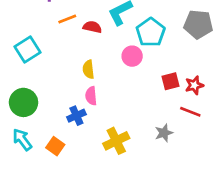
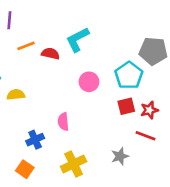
cyan pentagon: (151, 32) -> (129, 75), moved
yellow semicircle: (88, 69) -> (16, 95), moved, turned 90
pink semicircle: (91, 96) -> (63, 122), moved
orange square: (55, 146) -> (25, 169), moved

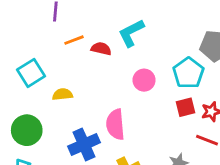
pink semicircle: (63, 122) -> (115, 124), size x1.5
blue cross: (35, 140) -> (84, 144), size x1.5

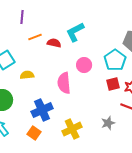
pink semicircle: (115, 124) -> (64, 83), moved

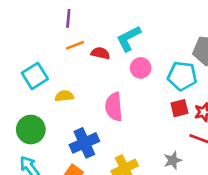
purple line: (22, 17) -> (68, 18), moved
cyan pentagon: (115, 60) -> (182, 76), turned -30
pink circle: (84, 65) -> (141, 68), moved

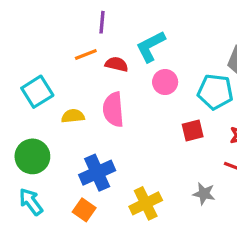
purple line: (68, 18) -> (102, 22), moved
pink semicircle: (114, 107) -> (113, 110), moved
red square: (179, 108) -> (193, 131), moved
gray star: (173, 160) -> (204, 194), turned 30

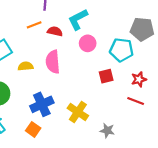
gray star: (204, 194) -> (107, 131), moved
yellow cross: (146, 203) -> (78, 112), moved, turned -30

